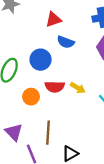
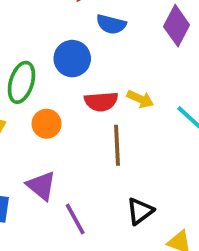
orange circle: (31, 97) -> (47, 124), moved
brown line: (48, 133) -> (117, 145), moved

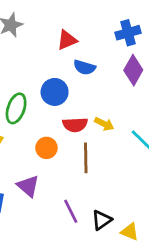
orange circle: (47, 124) -> (46, 148), moved
black triangle: (140, 211) -> (102, 220), moved
purple line: (75, 219) -> (71, 211), moved

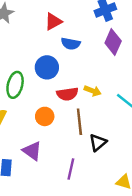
purple line: (71, 211) -> (71, 169), turned 45
black triangle: (102, 220) -> (98, 142), moved

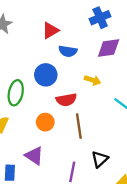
purple diamond: (113, 42) -> (109, 48), turned 60
yellow arrow: (93, 91) -> (93, 80), moved
black triangle: (98, 142) -> (100, 159), moved

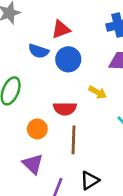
blue semicircle: (68, 51) -> (39, 51), moved
blue circle: (46, 75) -> (68, 59), moved
purple triangle: (34, 156) -> (33, 164), moved

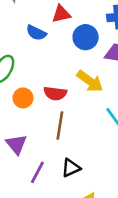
blue circle: (68, 59) -> (86, 37), moved
yellow arrow: (98, 92) -> (90, 81), size x1.5
orange circle: (37, 129) -> (23, 98), moved

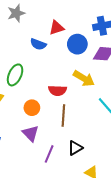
orange circle: (23, 98) -> (32, 108), moved

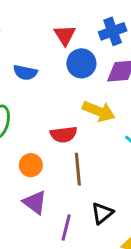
red triangle: (57, 28) -> (65, 35), moved, turned -35

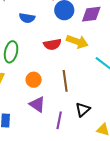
red semicircle: (64, 135) -> (52, 44), moved

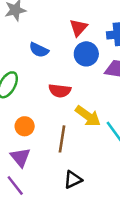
yellow arrow: (77, 42) -> (88, 116), moved
purple line: (59, 120) -> (15, 186), moved, turned -66

